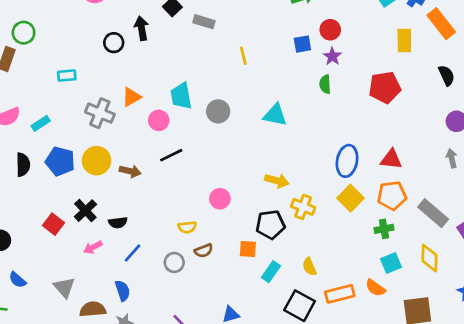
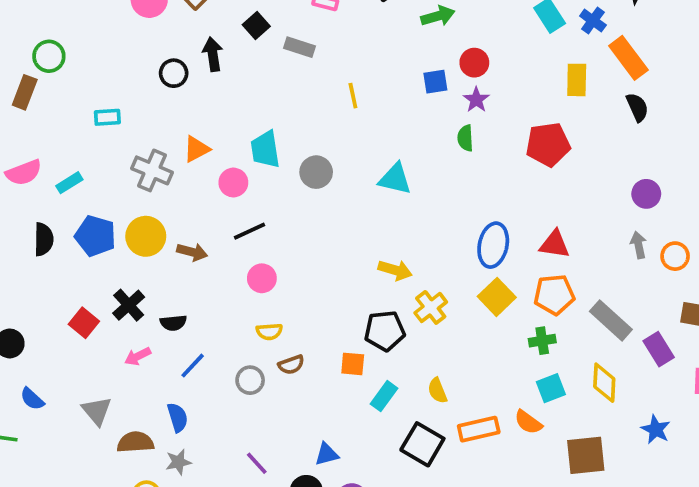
black semicircle: (446, 75) -> (637, 107), moved
pink circle: (220, 199) -> (262, 278), moved
yellow cross: (303, 207) -> (431, 307), turned 30

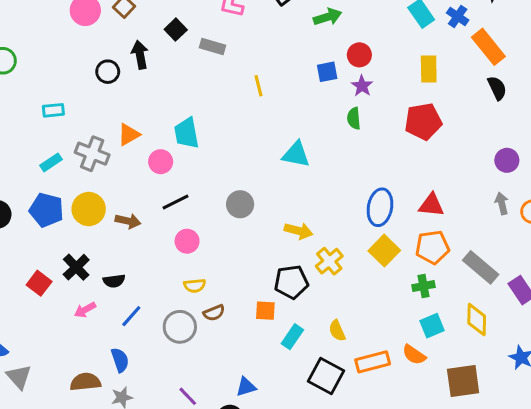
yellow rectangle: (577, 80) -> (429, 69), moved
gray circle: (316, 172) -> (240, 204), moved
cyan rectangle: (69, 183) -> (51, 162), moved
gray circle: (250, 380) -> (180, 327), size x1.4
gray triangle: (97, 411) -> (19, 377), moved

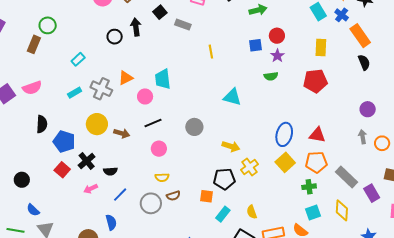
cyan rectangle: (53, 110) -> (78, 59), turned -40
green semicircle: (354, 118) -> (271, 76), turned -96
blue pentagon: (46, 210) -> (64, 142), moved

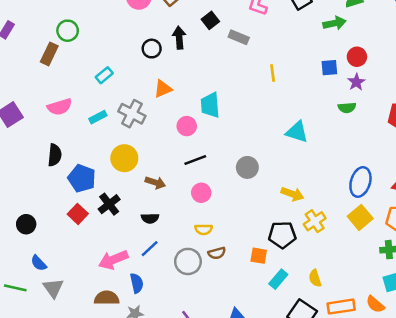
orange triangle: (126, 78) -> (163, 89), moved
pink semicircle: (32, 88) -> (60, 107), moved
brown arrow: (122, 133) -> (155, 183), moved
black semicircle: (110, 171) -> (150, 218), moved
pink arrow: (91, 189) -> (113, 260), moved, size x1.6

